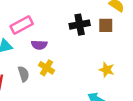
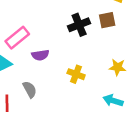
yellow cross: (46, 68) -> (76, 74), moved

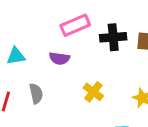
pink rectangle: (17, 38) -> (75, 25), moved

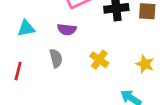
gray semicircle: (36, 94) -> (56, 58), moved

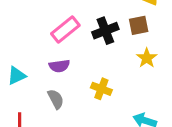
yellow star: (145, 64) -> (147, 58), moved, turned 30

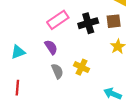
purple semicircle: (59, 66) -> (51, 47), turned -120
gray semicircle: (56, 99) -> (57, 71), moved

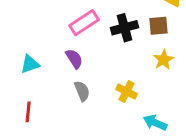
yellow cross: (82, 67) -> (127, 91), moved

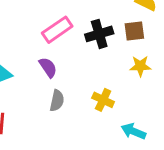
yellow star: (163, 60) -> (140, 66), turned 30
gray semicircle: (82, 91) -> (57, 101), turned 36

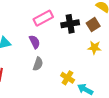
brown square: (134, 31) -> (93, 25), turned -32
yellow cross: (103, 100) -> (68, 78), moved

